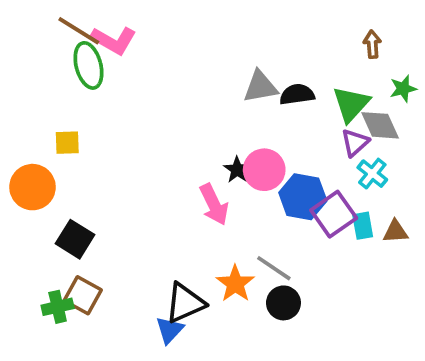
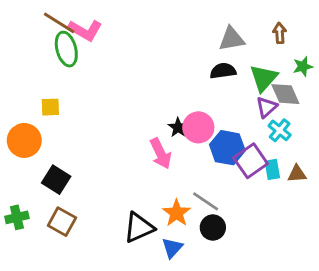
gray triangle: (260, 87) -> (232, 39), moved
green cross: (58, 307) -> (17, 217), moved
blue triangle: (170, 330) -> (172, 248), moved

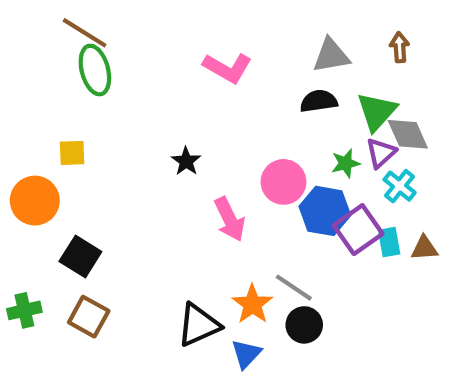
pink L-shape: (85, 30) -> (228, 68), moved
green star: (303, 66) -> (346, 163), moved
black star: (178, 127) -> (186, 161), moved

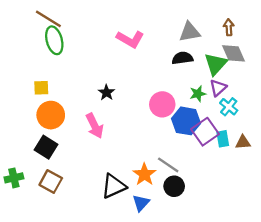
gray diamond: (408, 134) -> (233, 53), moved
orange circle: (35, 201) -> (51, 115), moved
pink arrow: (230, 219) -> (95, 126), moved

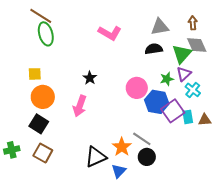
pink arrow: (95, 126) -> (80, 106), turned 45

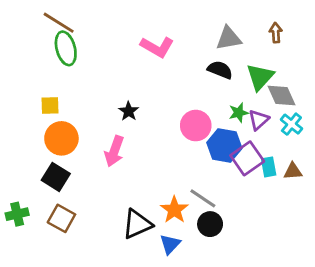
gray diamond: (197, 45) -> (281, 96), moved
black semicircle: (154, 49) -> (220, 70), turned 30
purple triangle: (184, 74) -> (259, 120), moved
cyan cross: (193, 90) -> (291, 124), moved

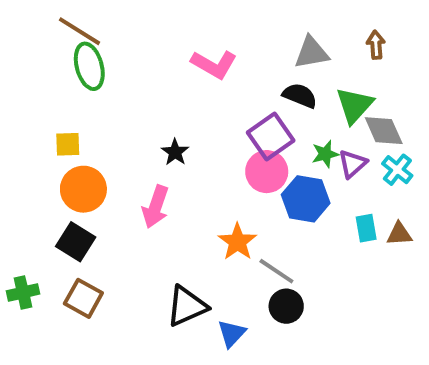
purple square: (247, 158) -> (271, 137), moved
orange star: (174, 210) -> (237, 242), moved

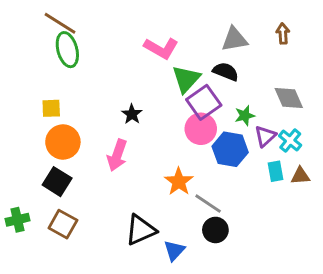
green triangle: (354, 105) -> (186, 79), moved
purple triangle: (352, 164) -> (265, 136), moved
cyan cross: (397, 170) -> (290, 141), moved

